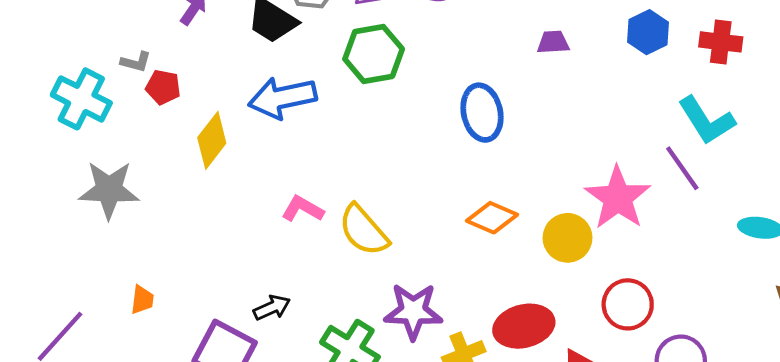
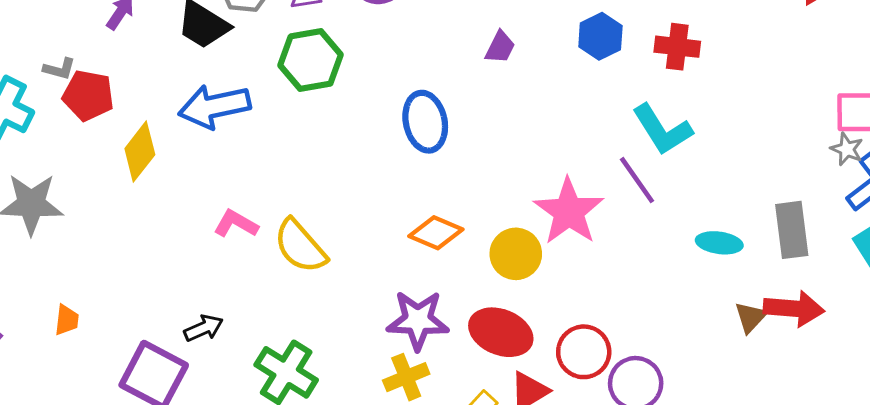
purple trapezoid: (553, 42) -> (500, 47), turned 120
red pentagon: (163, 87) -> (88, 95), size x1.4
red circle: (628, 304) -> (584, 352), moved
purple star: (413, 311) -> (418, 320), moved
red ellipse: (524, 326) -> (501, 332), moved, turned 36

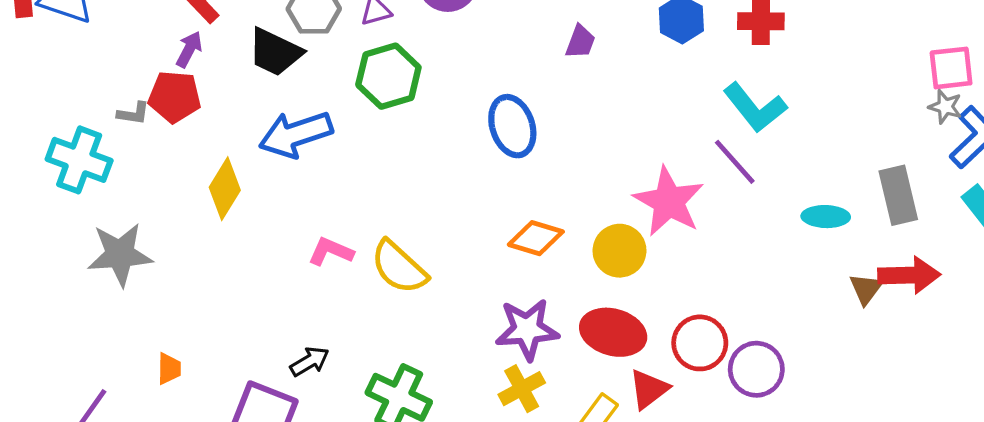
red pentagon: (88, 95) -> (175, 97), moved

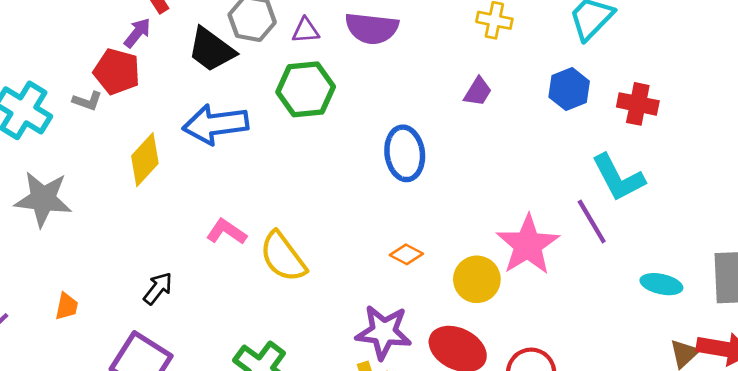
gray L-shape: (133, 113) -> (87, 101), moved
orange diamond: (536, 238) -> (406, 254), size x0.7
black arrow: (310, 361) -> (158, 288), moved, turned -32

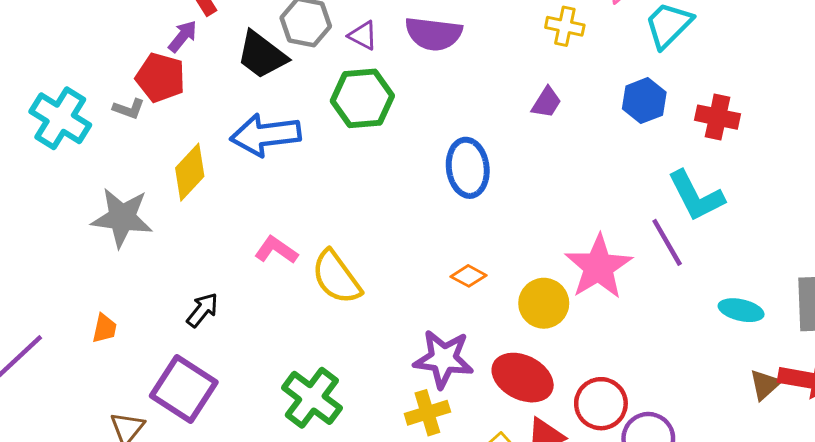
purple triangle: (306, 31) -> (363, 35), turned 32
gray star: (43, 199) -> (122, 218), moved

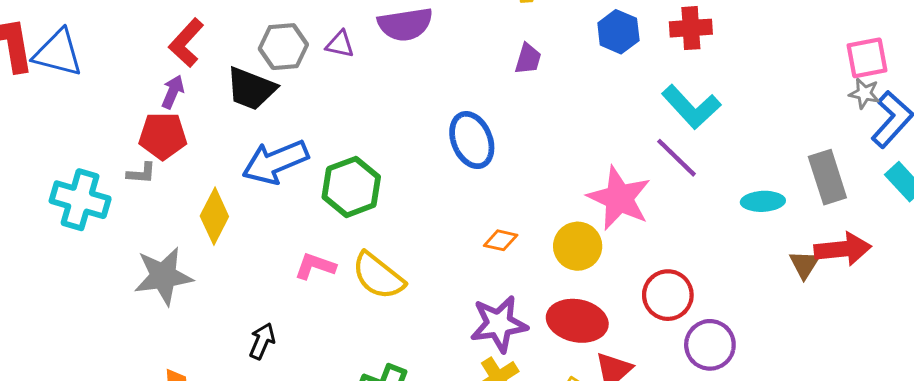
green hexagon: (362, 98) -> (351, 187), moved
red circle: (601, 404) -> (668, 295), moved

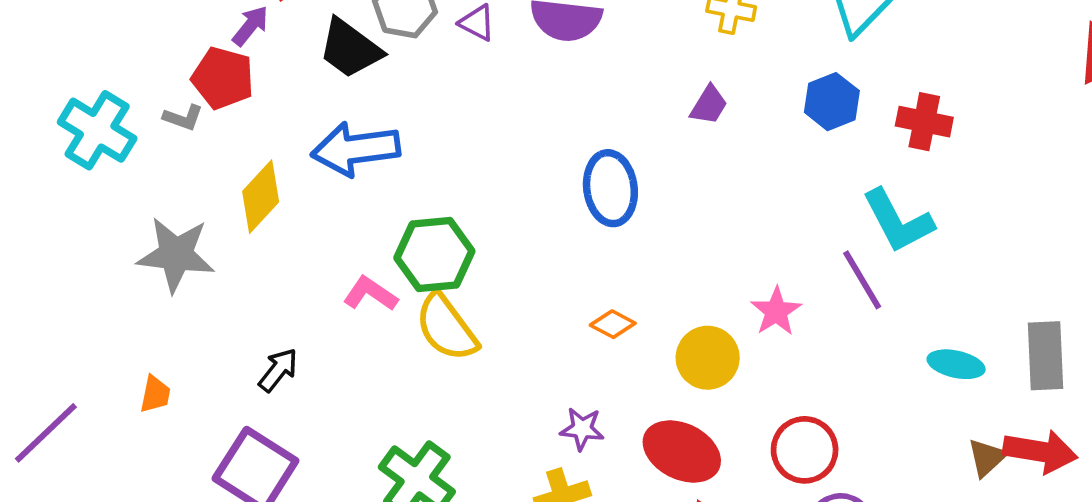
green hexagon: (351, 187) -> (434, 255), moved
pink star: (619, 198) -> (776, 311), size x0.6
purple star: (499, 324) -> (582, 429), size x0.6

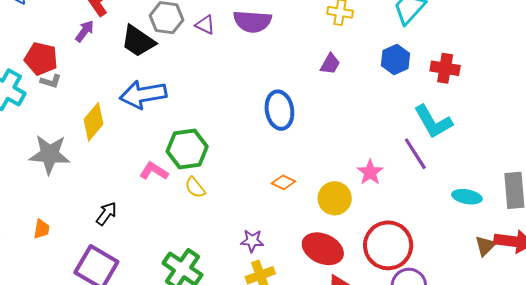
red pentagon: (223, 78) -> (41, 59), moved
yellow semicircle: (446, 327) -> (195, 188), size x0.6
purple star: (582, 429) -> (252, 241), moved
red circle: (805, 450) -> (388, 245), size x1.4

